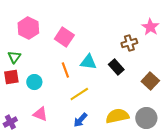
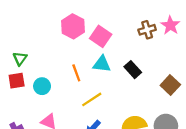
pink hexagon: (28, 28) -> (73, 26), moved
pink square: (64, 37) -> (101, 36), moved
brown cross: (129, 43) -> (147, 30), moved

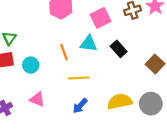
pink square: (101, 36) -> (100, 18), moved, turned 30
yellow line: (92, 99) -> (79, 78), turned 30

